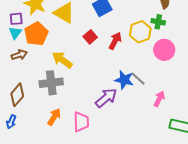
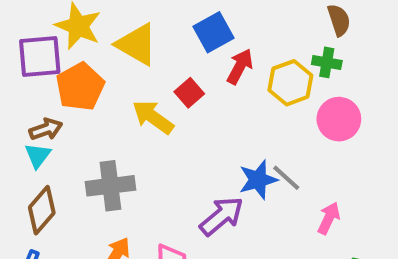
purple square: (16, 19) -> (40, 56), size x1.6
cyan triangle: (15, 33) -> (38, 155), moved
red arrow: (115, 41) -> (240, 67), moved
yellow arrow: (62, 60) -> (153, 117), moved
blue star: (124, 80) -> (258, 180), turned -30

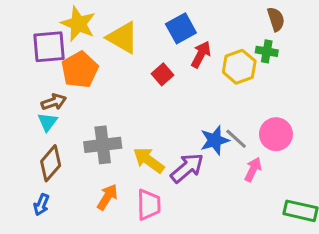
yellow arrow: (153, 117) -> (149, 160), moved
pink circle: (339, 119) -> (276, 134), moved
pink arrow: (329, 218) -> (253, 169), moved

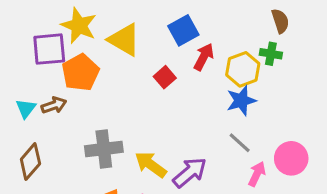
cyan triangle: (48, 122) -> (26, 108), moved
pink circle: (276, 134) -> (291, 158), moved
blue star: (215, 140) -> (241, 101), moved
brown diamond: (51, 163) -> (30, 161), moved

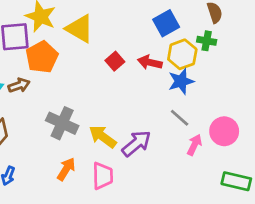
blue square: (183, 30) -> (166, 23), moved
red arrow: (204, 57) -> (150, 62), moved, turned -105
gray cross: (104, 149) -> (62, 123), turned 32

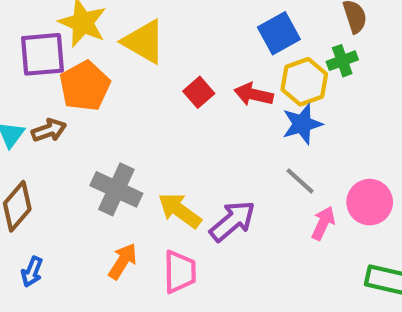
green cross: (207, 41) -> (342, 61), turned -30

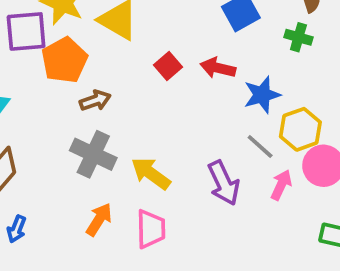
green cross: (342, 61) -> (298, 37), turned 36
yellow hexagon: (304, 82) -> (300, 129), moved
brown arrow: (49, 130) -> (95, 101), moved
purple arrow: (232, 221) -> (224, 183), moved, turned 105

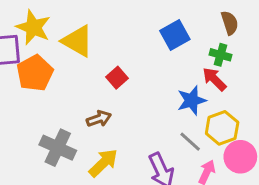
red arrow: (218, 68) -> (214, 79), moved, turned 32
brown arrow: (95, 101) -> (99, 119), moved
yellow arrow: (151, 173) -> (103, 163), turned 100

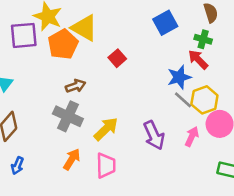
orange pentagon: (35, 73) -> (63, 44), moved
brown arrow: (99, 119) -> (76, 86), moved
gray line: (190, 142) -> (183, 100), moved

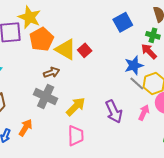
yellow triangle: (84, 28) -> (66, 49), moved
orange arrow: (72, 159) -> (25, 128), moved

